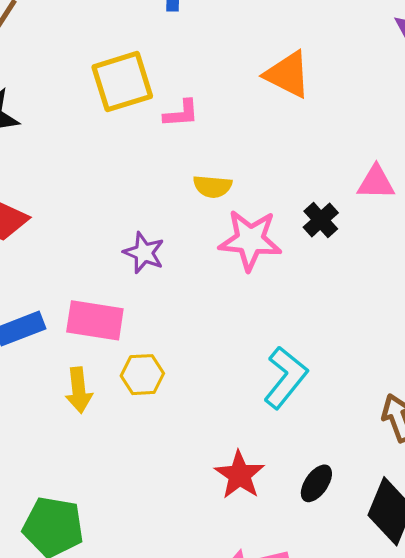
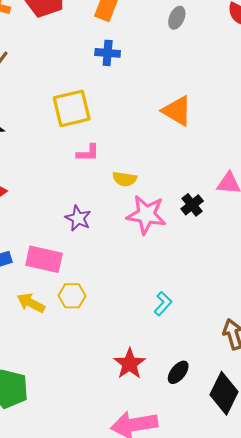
pink L-shape: (181, 114) -> (88, 153), moved
cyan L-shape: (286, 378) -> (163, 304), size x0.6
yellow arrow: (79, 390) -> (31, 303), turned 120

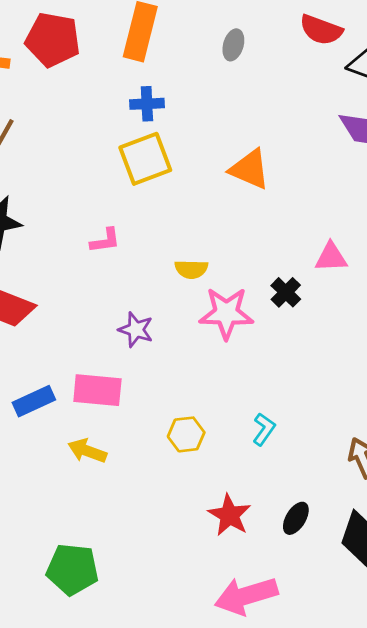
yellow square: (72, 108) -> (145, 159), moved
pink L-shape: (88, 153) -> (105, 241), moved
yellow hexagon: (72, 296) -> (186, 434), moved

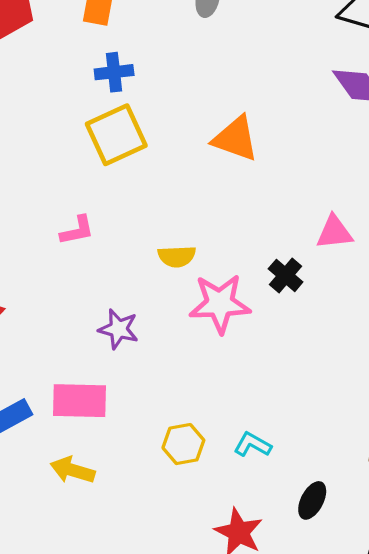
cyan L-shape: (264, 429) -> (253, 445), moved, turned -92
black ellipse: (296, 518) -> (312, 500), moved

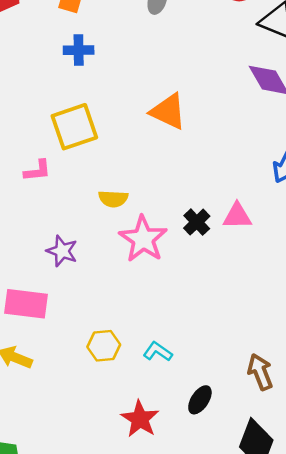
yellow square: (116, 135) -> (74, 127), moved
pink triangle: (334, 232) -> (237, 216), moved
pink star: (220, 304) -> (143, 239), turned 30

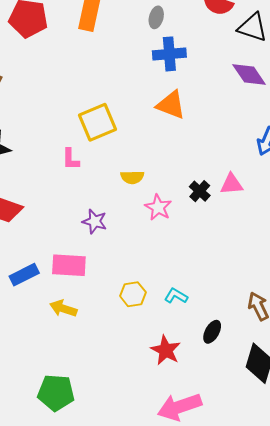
blue cross: (79, 50) -> (169, 54), moved, size x1.4
pink L-shape: (37, 171) -> (71, 159), turned 100
pink star: (143, 239) -> (158, 207), size x0.7

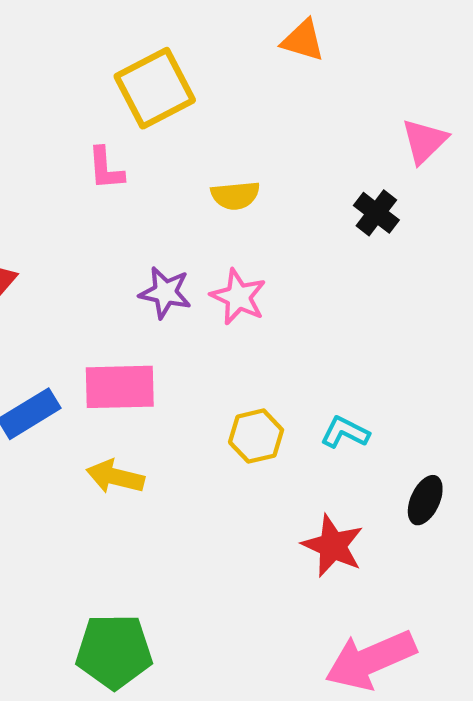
orange triangle: (171, 105) -> (303, 40), size x0.7
pink triangle: (231, 184) -> (424, 141), moved, turned -35
pink star: (158, 207) -> (238, 297), moved

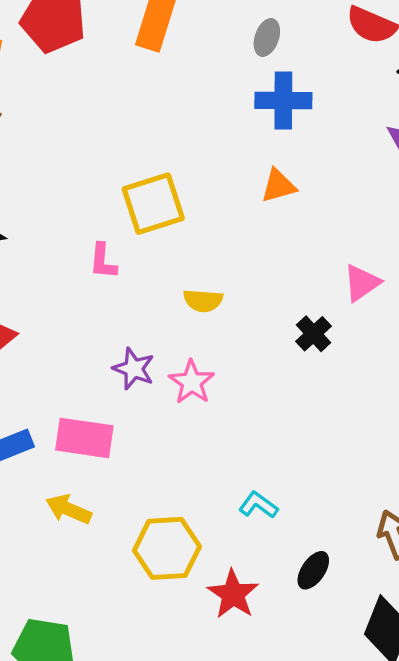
orange triangle: (303, 40) -> (278, 186), turned -42
yellow hexagon: (256, 436) -> (167, 548), moved, size x1.5

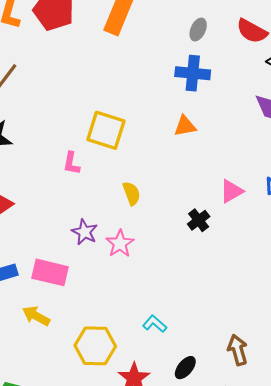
gray ellipse: (267, 37) -> (198, 29), moved
yellow square: (153, 204) -> (106, 130), turned 30
yellow semicircle: (203, 301) -> (132, 193), turned -120

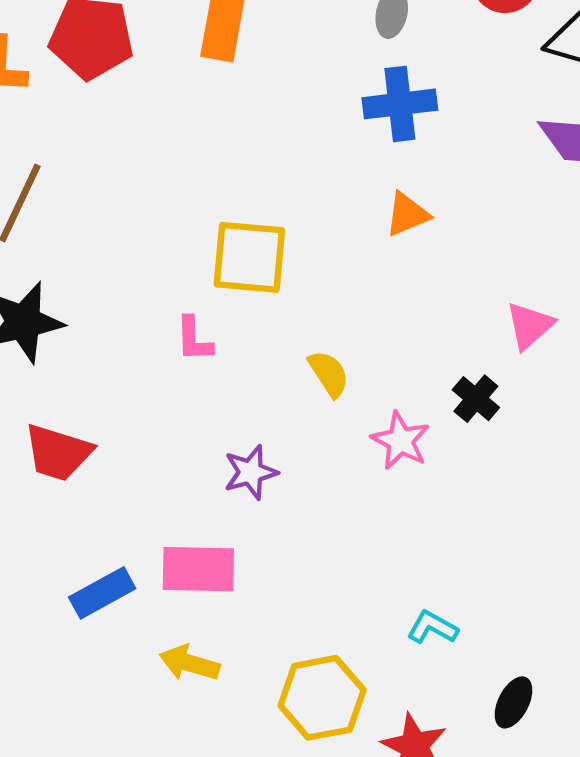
purple star: (85, 232) -> (251, 472), turned -30
pink star: (120, 244) -> (401, 441), moved

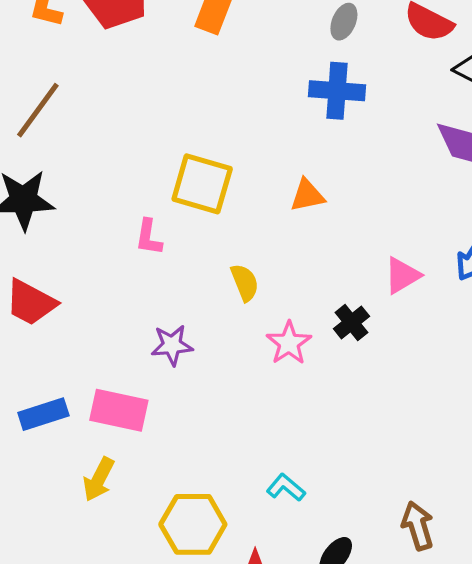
orange triangle: (407, 214) -> (307, 195), moved
yellow arrow: (189, 663) -> (99, 479), turned -90

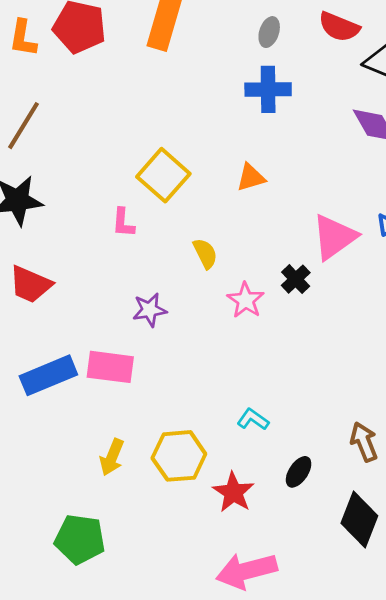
yellow square: (202, 184) -> (163, 175), turned 30
pink triangle: (402, 275) -> (334, 237), size x1.5
blue rectangle: (43, 414) -> (48, 375), size x1.4
yellow arrow: (99, 479) -> (112, 457), moved

